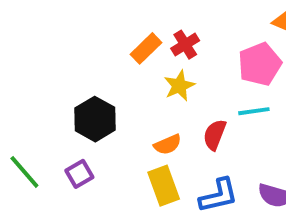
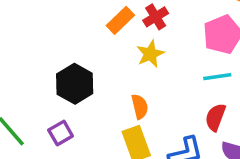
red semicircle: (215, 135) -> (215, 117), moved
orange semicircle: (168, 145) -> (140, 107), turned -80

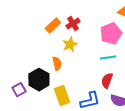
black hexagon: (75, 84) -> (39, 80), moved
orange semicircle: (140, 107) -> (57, 64), moved

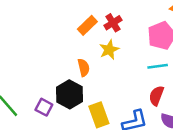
orange semicircle: (57, 64) -> (84, 68), moved
purple square: (19, 90) -> (44, 107), turned -32

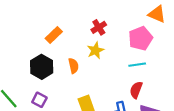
orange rectangle: (87, 25) -> (54, 35), moved
black hexagon: (69, 94) -> (42, 67), moved

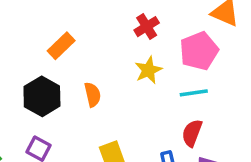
red cross: (99, 27) -> (147, 27), moved
yellow star: (95, 50) -> (148, 70), moved

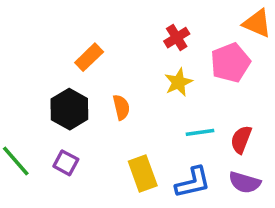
cyan line: (194, 93) -> (200, 132), moved
red semicircle: (192, 133) -> (241, 140), moved

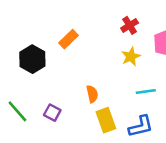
orange semicircle: (121, 107) -> (92, 94), moved
black hexagon: (69, 109) -> (32, 59), moved

